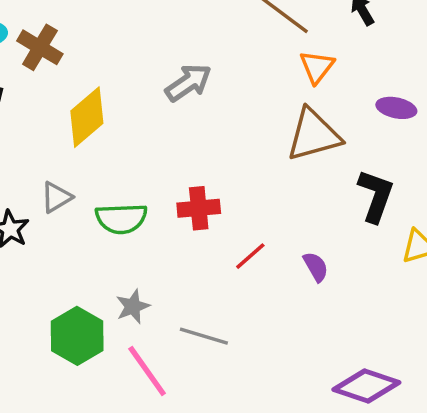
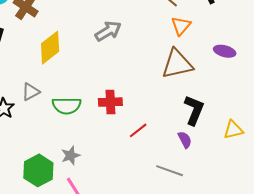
black L-shape: (376, 196) -> (194, 110), moved
purple semicircle: (316, 267) -> (185, 140), moved
gray line: (204, 336) -> (170, 171), moved

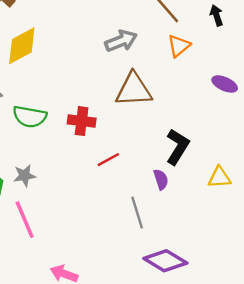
gray arrow: (108, 31) -> (121, 41), moved
brown triangle: (177, 64) -> (134, 90), moved
gray line: (170, 171) -> (137, 213), turned 44

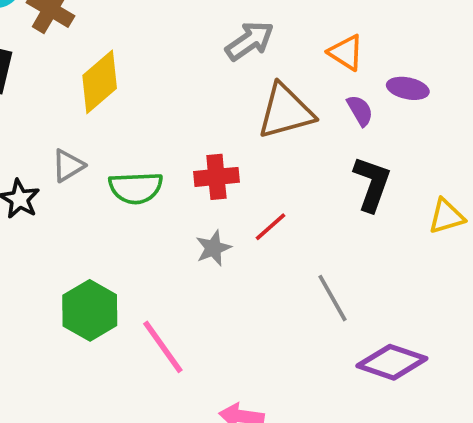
orange triangle: (179, 46) -> (346, 52), moved, turned -35
purple ellipse: (225, 84) -> (408, 88), moved
gray star: (25, 176) -> (213, 248), moved
purple semicircle: (161, 179) -> (360, 110), moved

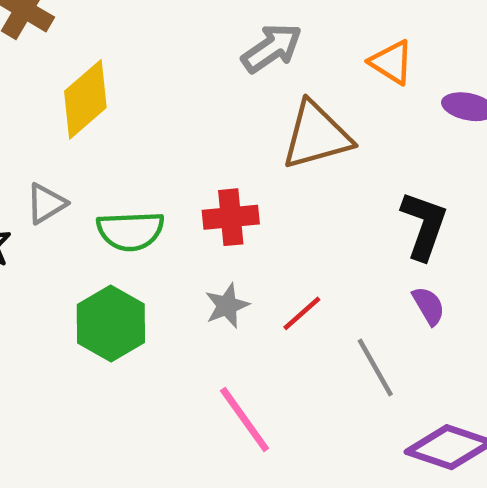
purple semicircle: (360, 110) -> (429, 306), moved
red line: (271, 227) -> (302, 313), moved
green hexagon: (90, 310) -> (111, 323), moved
pink line: (163, 347) -> (245, 419), moved

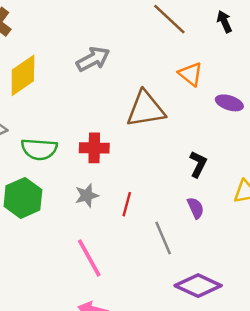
gray arrow: (272, 48) -> (93, 59), moved
black L-shape: (424, 225) -> (198, 164), size x0.7
red line: (302, 313) -> (127, 204), turned -40

